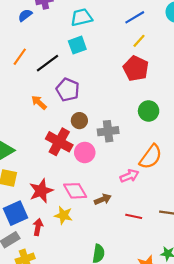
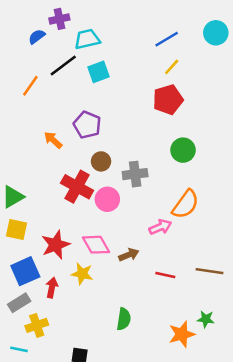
cyan trapezoid: (82, 17) -> (87, 39), moved
black line: (47, 63) -> (63, 66), moved
red pentagon: (136, 68) -> (168, 100), turned 30

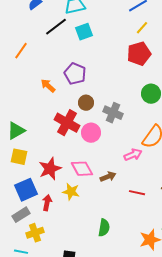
orange line: (30, 86) -> (21, 51), moved
gray cross: (135, 174) -> (113, 113), turned 30

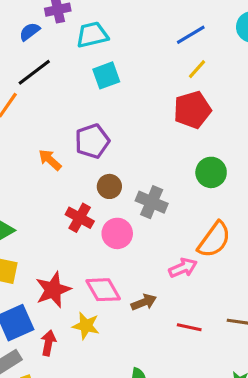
black line: (56, 27) -> (34, 72), moved
purple pentagon: (75, 74) -> (92, 141), turned 30
red cross: (67, 123) -> (80, 218), size x0.7

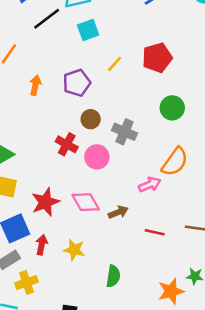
yellow line: (197, 69) -> (114, 64), moved
black line: (34, 72) -> (47, 19), moved
orange arrow: (50, 160) -> (35, 85), moved, turned 60
yellow star: (86, 326) -> (74, 250), moved

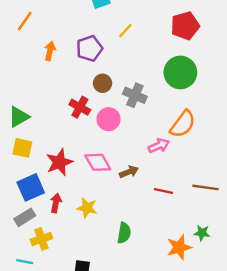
red pentagon: (157, 58) -> (185, 26), moved
green circle: (172, 108) -> (180, 72), size x1.4

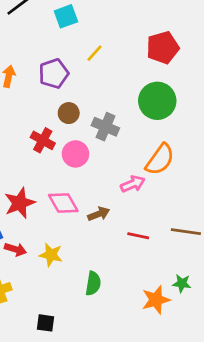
red arrow: (56, 203) -> (16, 249), turned 96

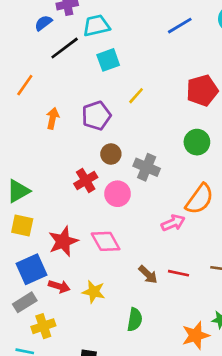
green circle: (157, 101) -> (197, 142), size x0.7
red cross: (43, 140) -> (86, 180), turned 30
brown arrow: (99, 214) -> (148, 275), moved, turned 66

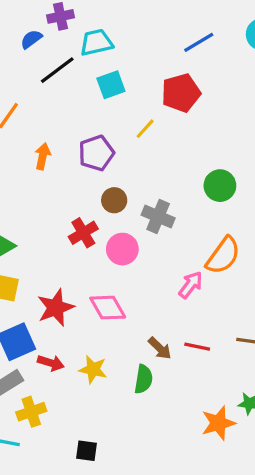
red pentagon: (202, 90) -> (181, 93), moved
pink arrow: (173, 223) -> (191, 285), turned -30
green semicircle: (135, 320) -> (143, 379), moved

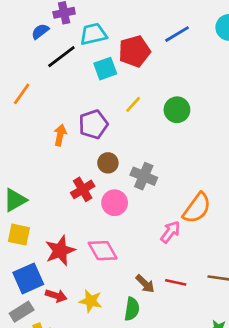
red pentagon: (181, 93) -> (134, 51), moved
orange arrow: (43, 156) -> (60, 135), moved
green circle: (220, 186) -> (177, 110), moved

